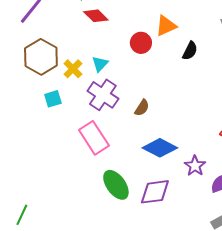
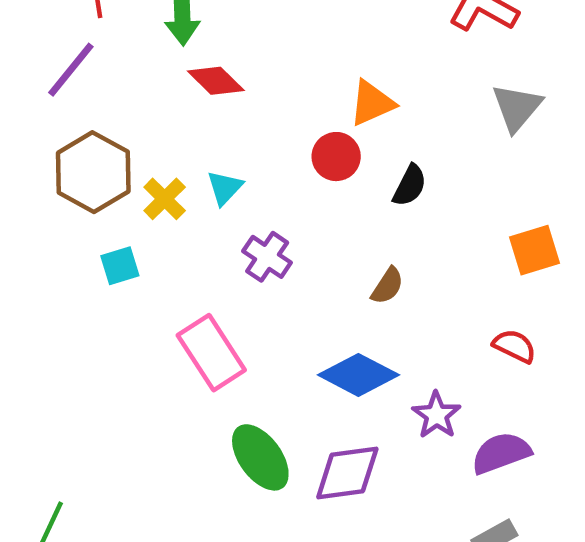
red circle: (141, 43) -> (336, 157), moved
black semicircle: (190, 51) -> (410, 185), moved
purple cross: (103, 95) -> (267, 257), moved, size x0.7
brown semicircle: (142, 108) -> (387, 286), moved

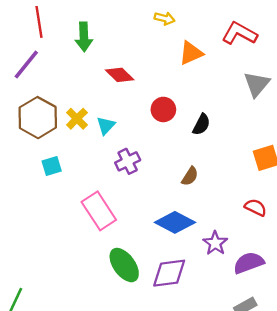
red diamond: (216, 81) -> (120, 75), moved
orange triangle: (372, 103) -> (191, 53), moved
yellow cross: (165, 199) -> (77, 119), moved
purple cross: (267, 257) -> (128, 161), turned 30

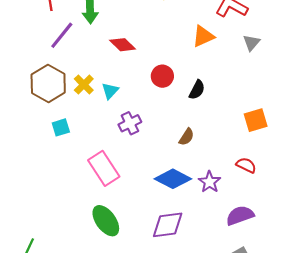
orange triangle: (191, 53) -> (203, 36), moved
purple line: (26, 65) -> (62, 35), moved
gray triangle: (257, 84) -> (251, 43), moved, size x0.7
purple star: (215, 243) -> (210, 182), moved
green ellipse: (124, 265) -> (106, 221), moved

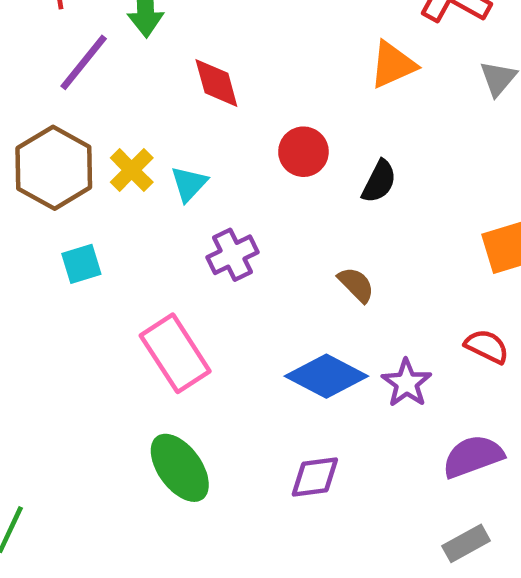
red diamond: (123, 45) -> (216, 83), turned 30
brown semicircle: (186, 137) -> (356, 285), turned -78
purple diamond: (168, 225) -> (315, 477), size x0.7

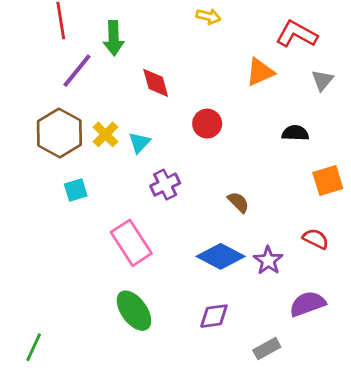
black semicircle: (379, 181) -> (295, 133), moved, turned -115
gray rectangle: (466, 543) -> (267, 349), moved

